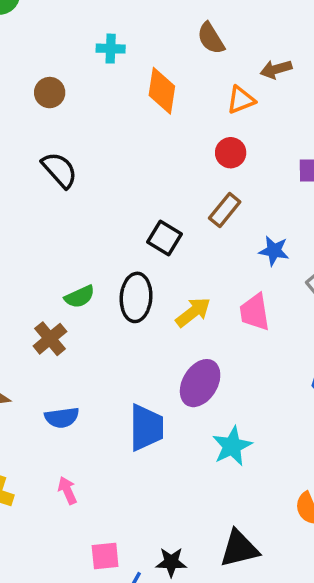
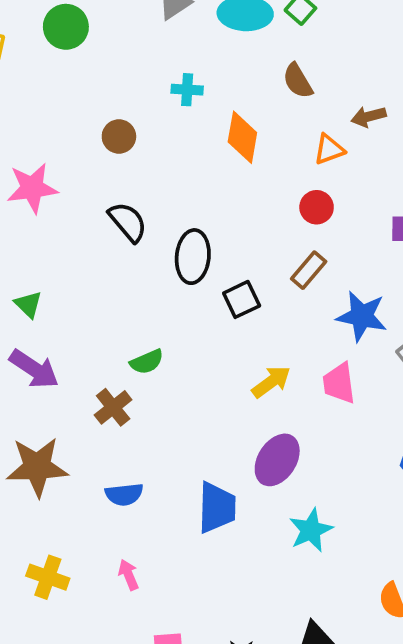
black square: (164, 238) -> (242, 299), turned 32
blue star: (274, 251) -> (362, 316), size x1.5
black ellipse: (136, 297) -> (193, 257), moved

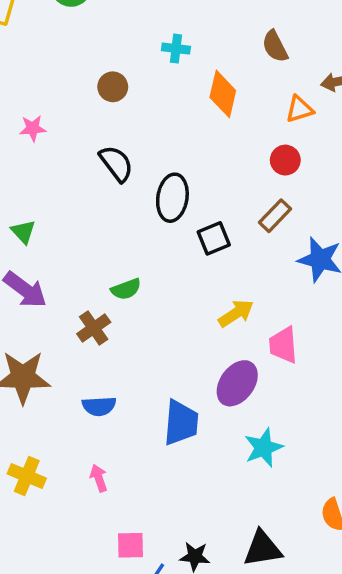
pink star: (32, 188) -> (33, 128), size x0.6
pink trapezoid: (339, 383) -> (283, 345), moved

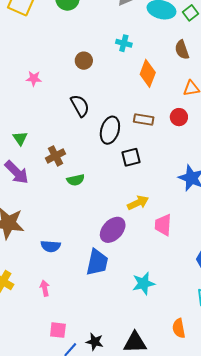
brown rectangle: (275, 216) -> (144, 120), moved, turned 48
brown cross: (94, 328) -> (56, 156), moved
purple ellipse: (237, 383) -> (113, 230), moved

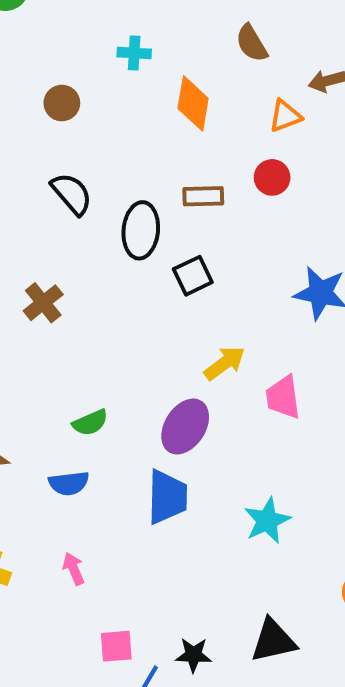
green semicircle: (76, 180) -> (90, 423), moved

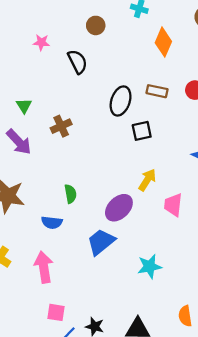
black semicircle: (72, 194) -> (77, 62), moved
yellow arrow: (225, 363) -> (147, 180), turned -35
green semicircle: (90, 423) -> (70, 194), turned -90
blue trapezoid: (167, 497) -> (101, 242), turned -144
pink arrow: (74, 569) -> (44, 267), size x1.8

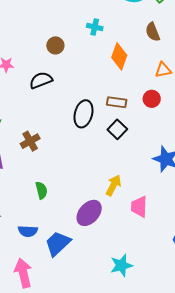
black semicircle: (77, 62) -> (41, 80), turned -80
black square: (142, 131) -> (117, 129), moved, turned -30
green semicircle: (70, 194) -> (41, 190), moved
blue trapezoid: (101, 242) -> (58, 244), moved

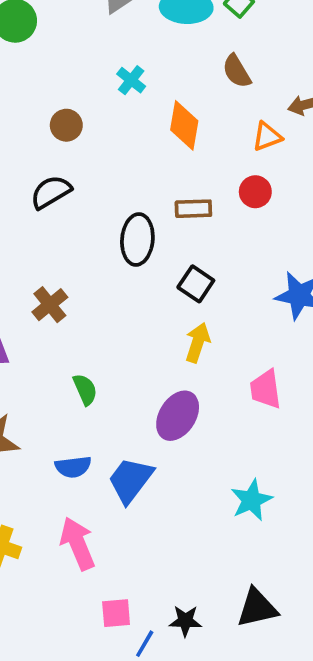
cyan cross: (95, 27) -> (131, 80), turned 35
black square: (117, 129) -> (196, 284), moved
yellow arrow: (113, 185) -> (198, 343), moved

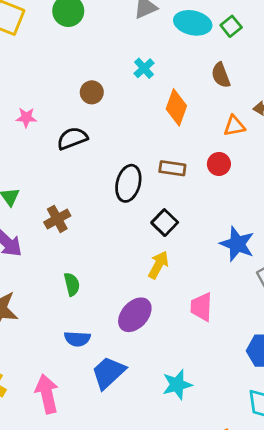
blue semicircle: (73, 467) -> (77, 339), moved
blue trapezoid: (130, 480) -> (108, 373), moved

